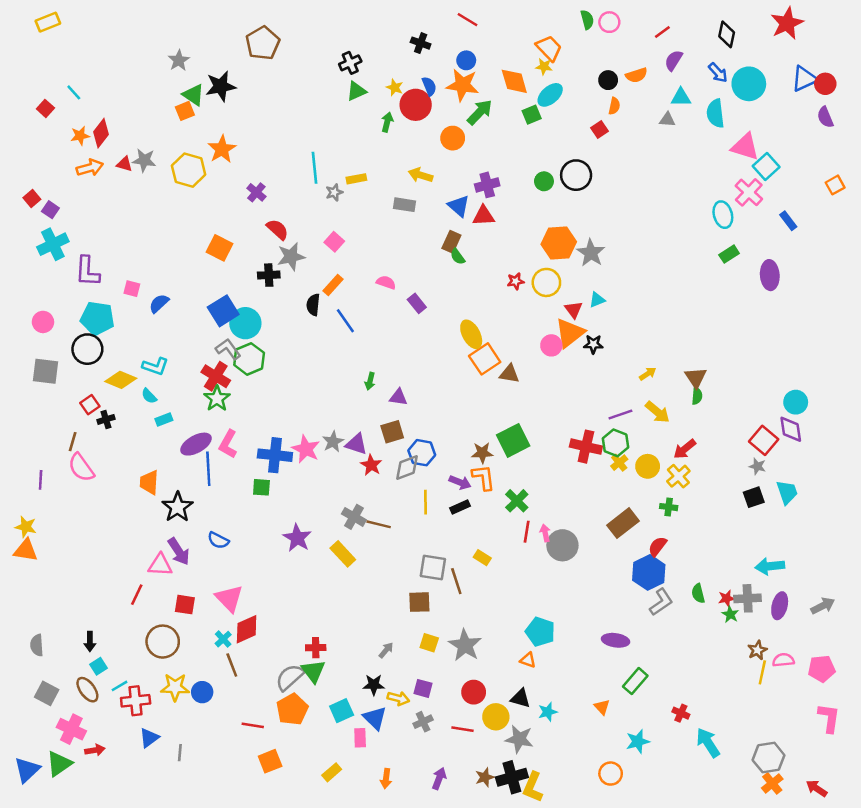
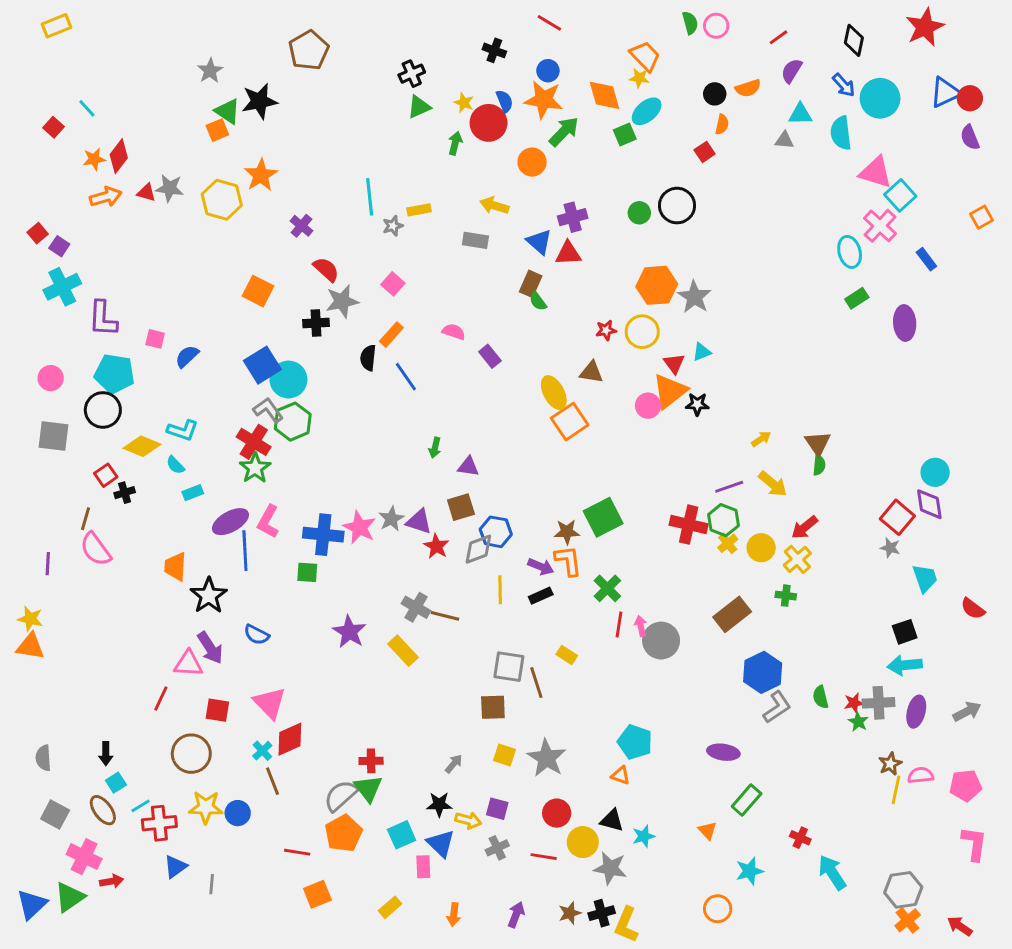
brown triangle: (509, 374) -> (591, 372), moved
black square: (754, 497) -> (905, 632), moved
red semicircle: (657, 547) -> (973, 609), moved, turned -90
black cross: (512, 777) -> (602, 913), size x0.7

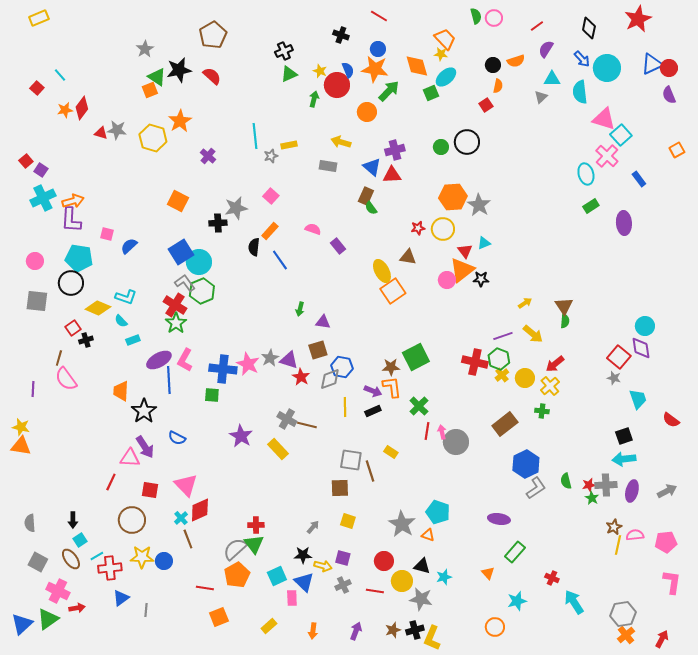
gray triangle: (784, 140) -> (541, 97), turned -48
orange arrow: (106, 197) -> (73, 201), moved
red semicircle: (326, 269) -> (212, 76), moved
gray star: (547, 758) -> (402, 524), moved
red arrow: (960, 926) -> (662, 639), turned 84

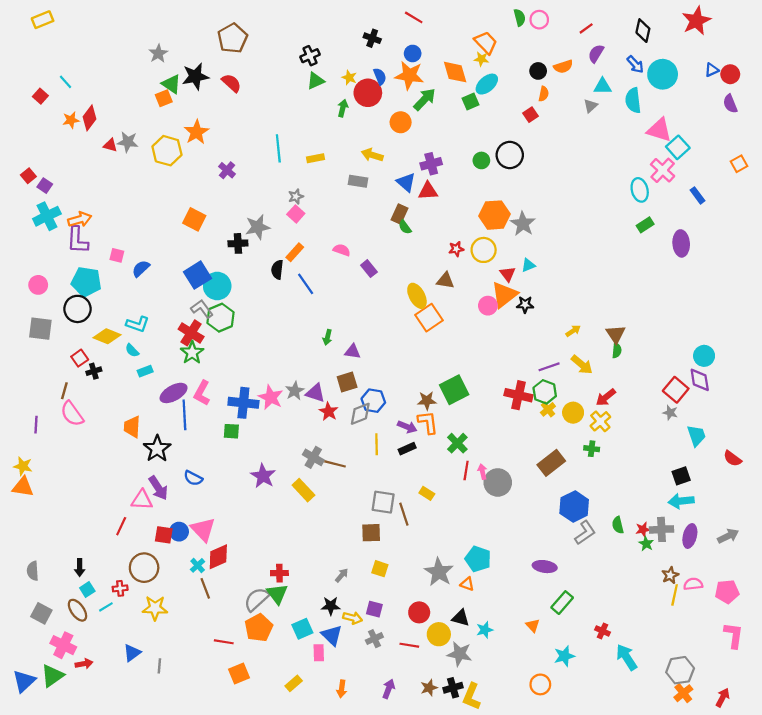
blue triangle: (652, 64) -> (712, 70), size x0.6
gray star: (271, 156) -> (296, 196), moved
blue circle: (164, 561) -> (179, 532), moved
red cross: (110, 568) -> (120, 588), moved, size x0.6

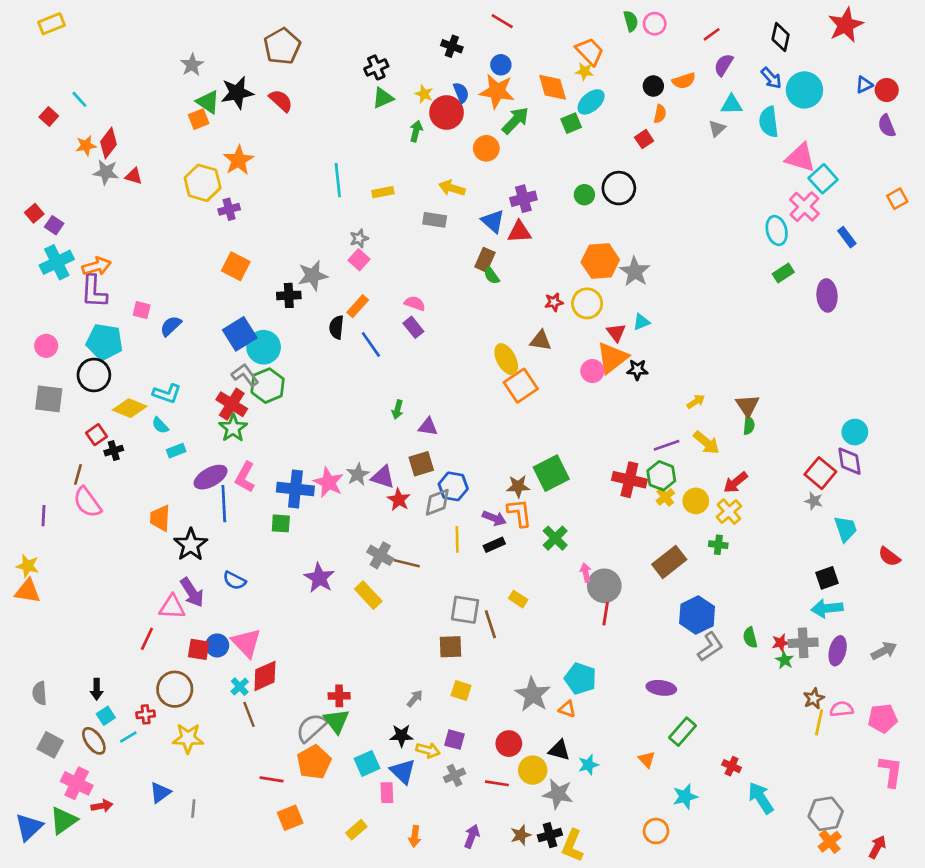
gray star: (128, 142) -> (106, 172), moved
purple cross: (227, 170) -> (229, 209), moved, turned 35
purple rectangle: (369, 269) -> (413, 327), moved
red line: (466, 470) -> (606, 614), moved

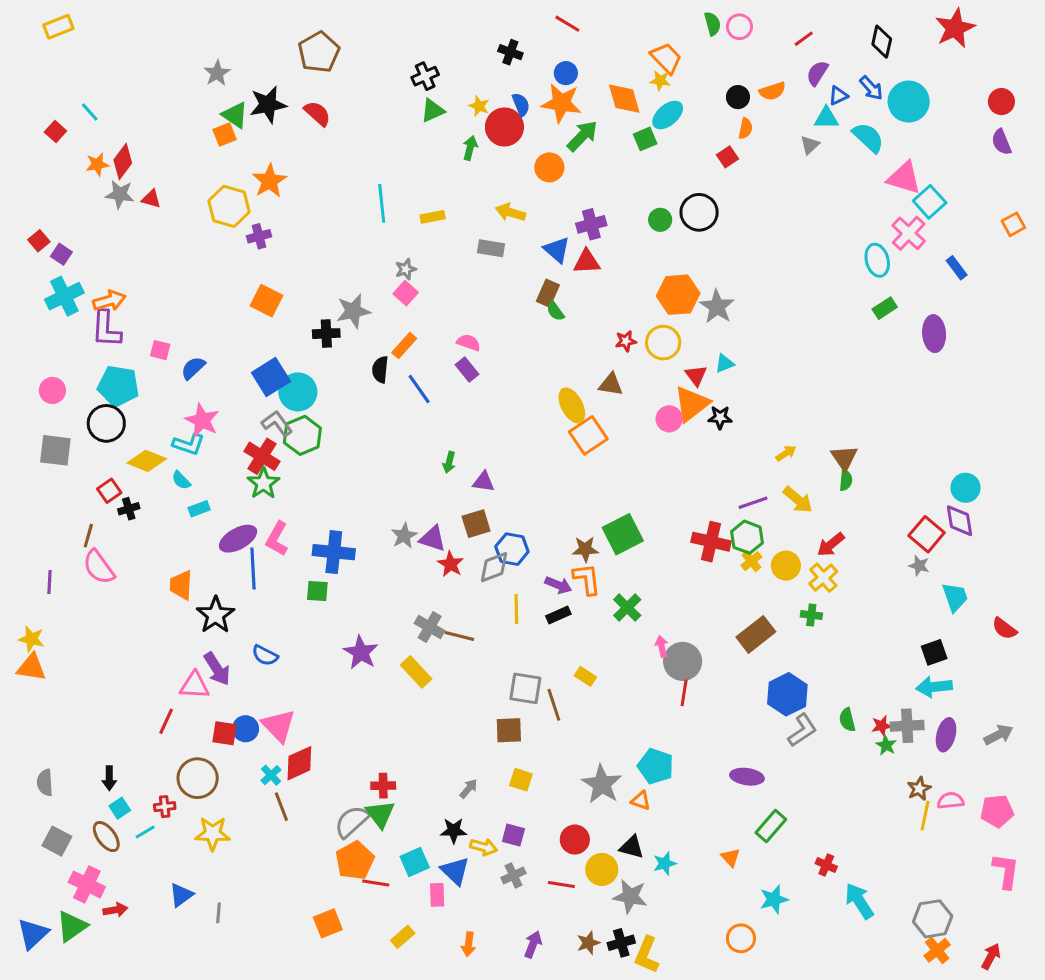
blue triangle: (864, 85) -> (838, 96), moved
cyan semicircle: (769, 122) -> (868, 137), turned 140
pink star: (329, 482) -> (202, 420), moved
red line: (272, 779) -> (376, 883), moved

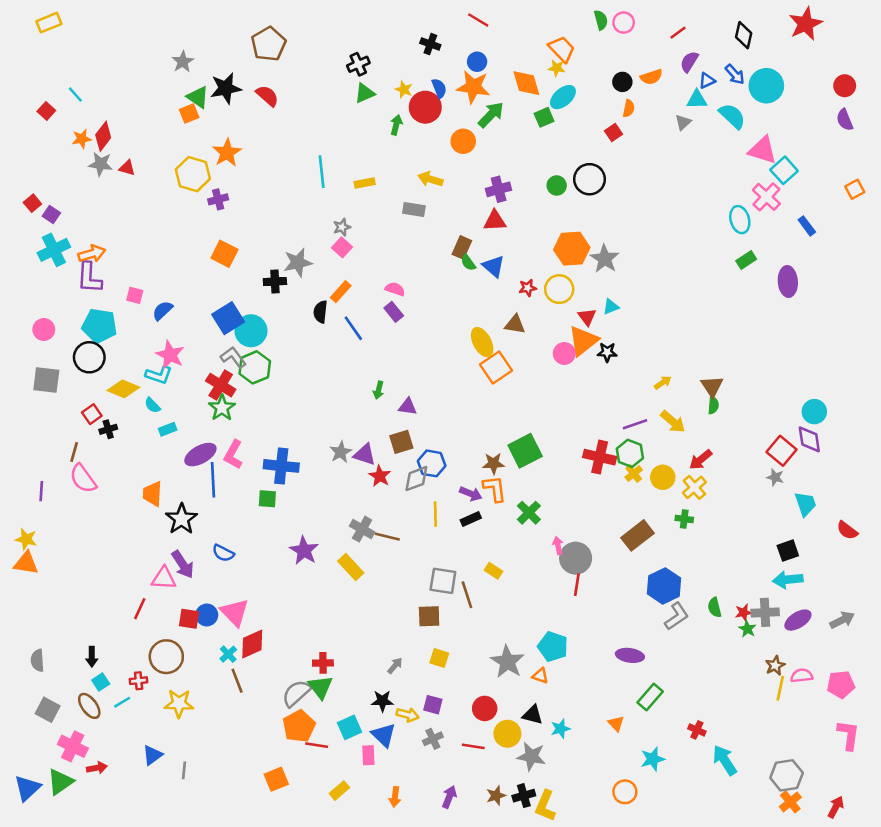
blue triangle: (557, 250) -> (493, 266), moved
purple ellipse: (946, 735) -> (798, 620), turned 44

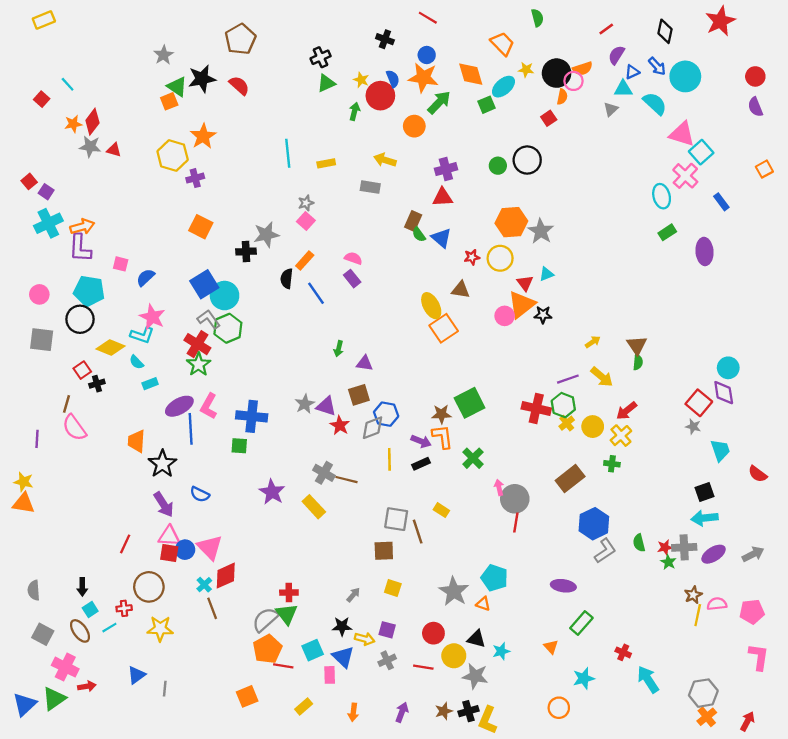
pink circle: (624, 23) -> (574, 81), moved
yellow star: (557, 68) -> (526, 70), moved
black circle: (622, 82) -> (557, 73), size x1.6
pink triangle: (164, 578) -> (169, 536), moved

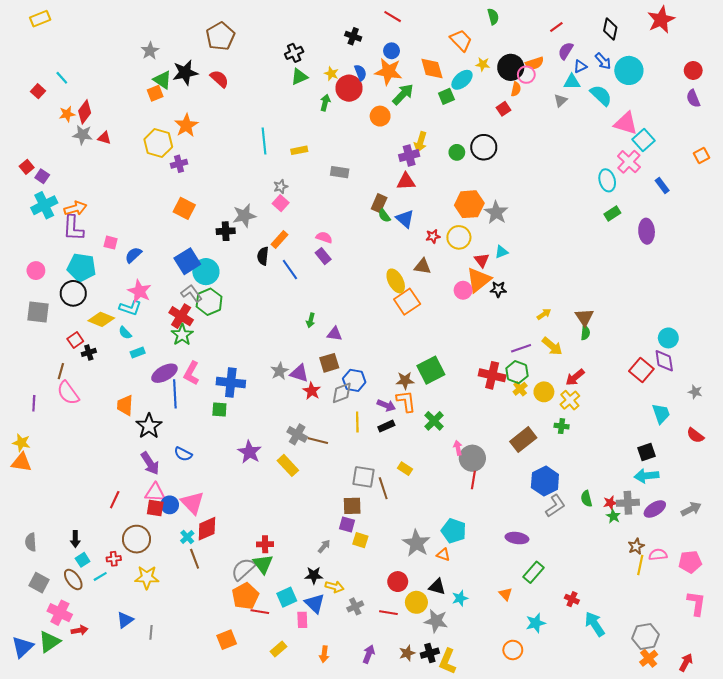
yellow arrow: (385, 160) -> (421, 142), moved, turned -90
gray star: (693, 427) -> (695, 392), moved
purple square: (387, 630) -> (347, 525), moved

